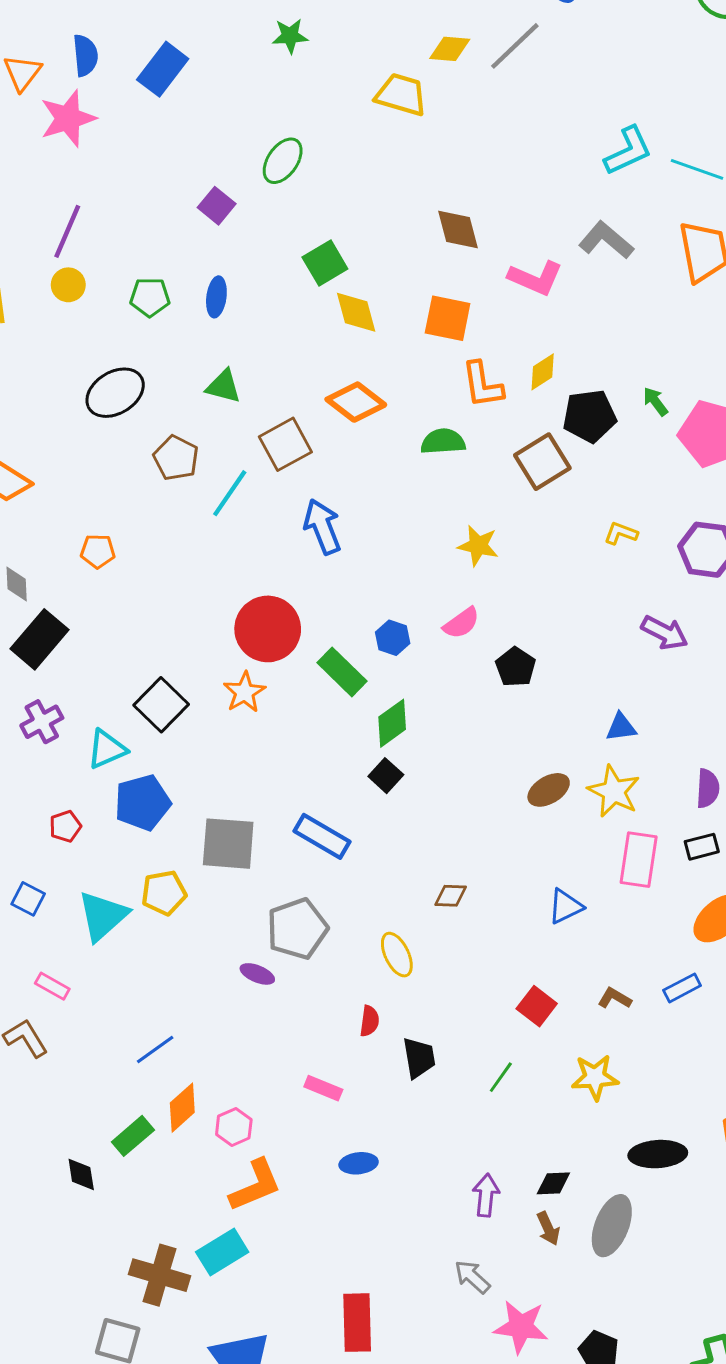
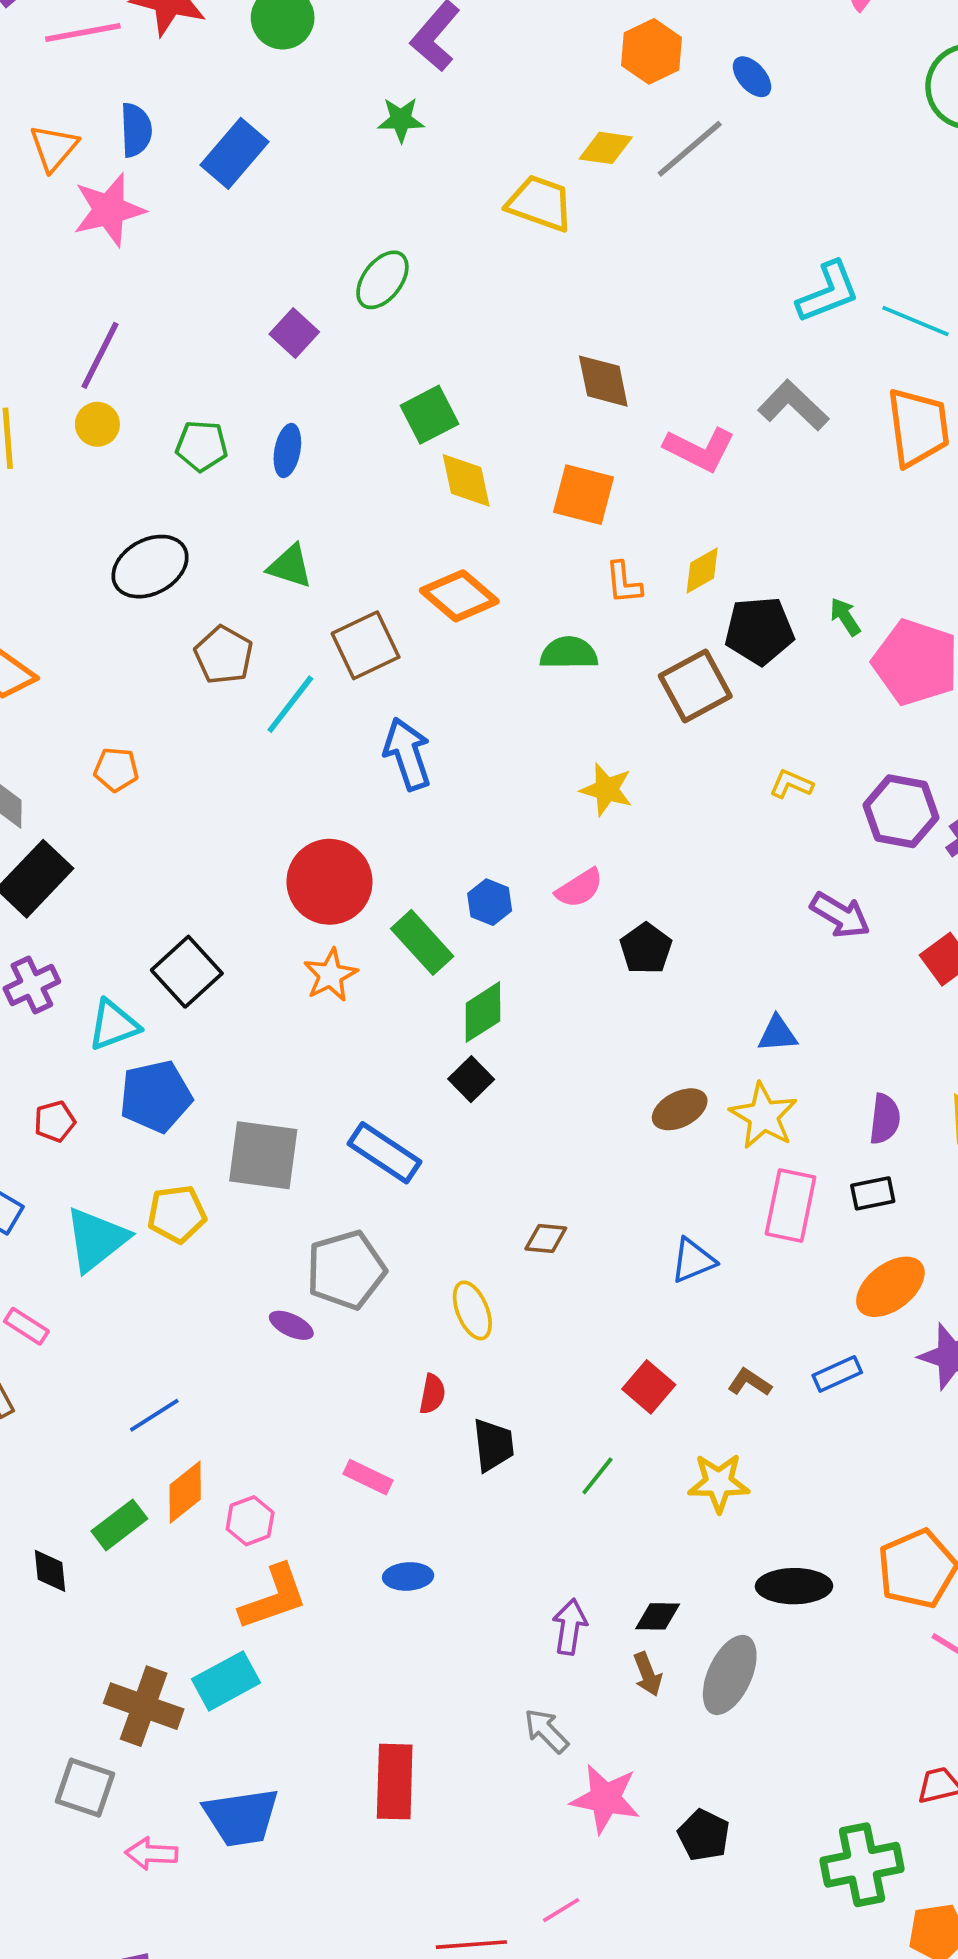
orange L-shape: (482, 385) -> (624, 583), size x0.7
orange star: (245, 692) -> (330, 975), moved

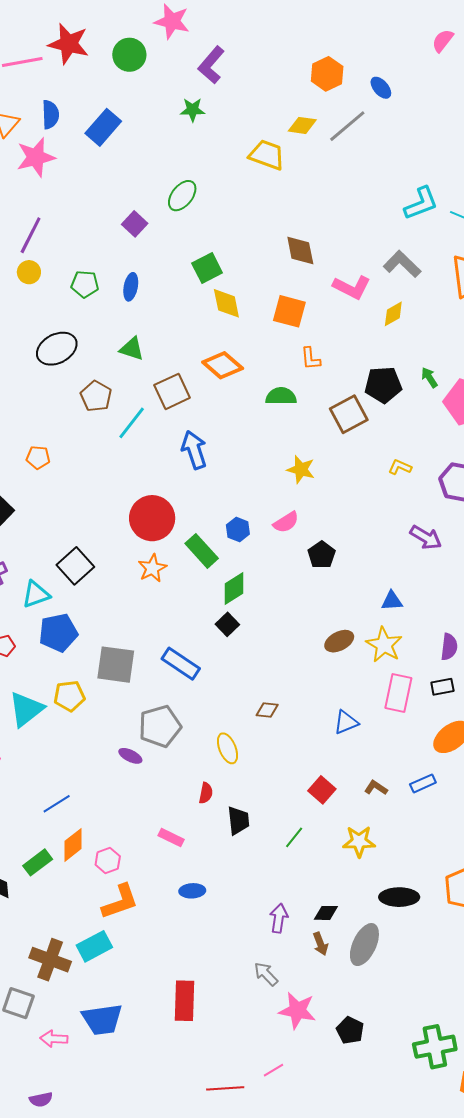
yellow diamond: (702, 570) -> (393, 314), moved

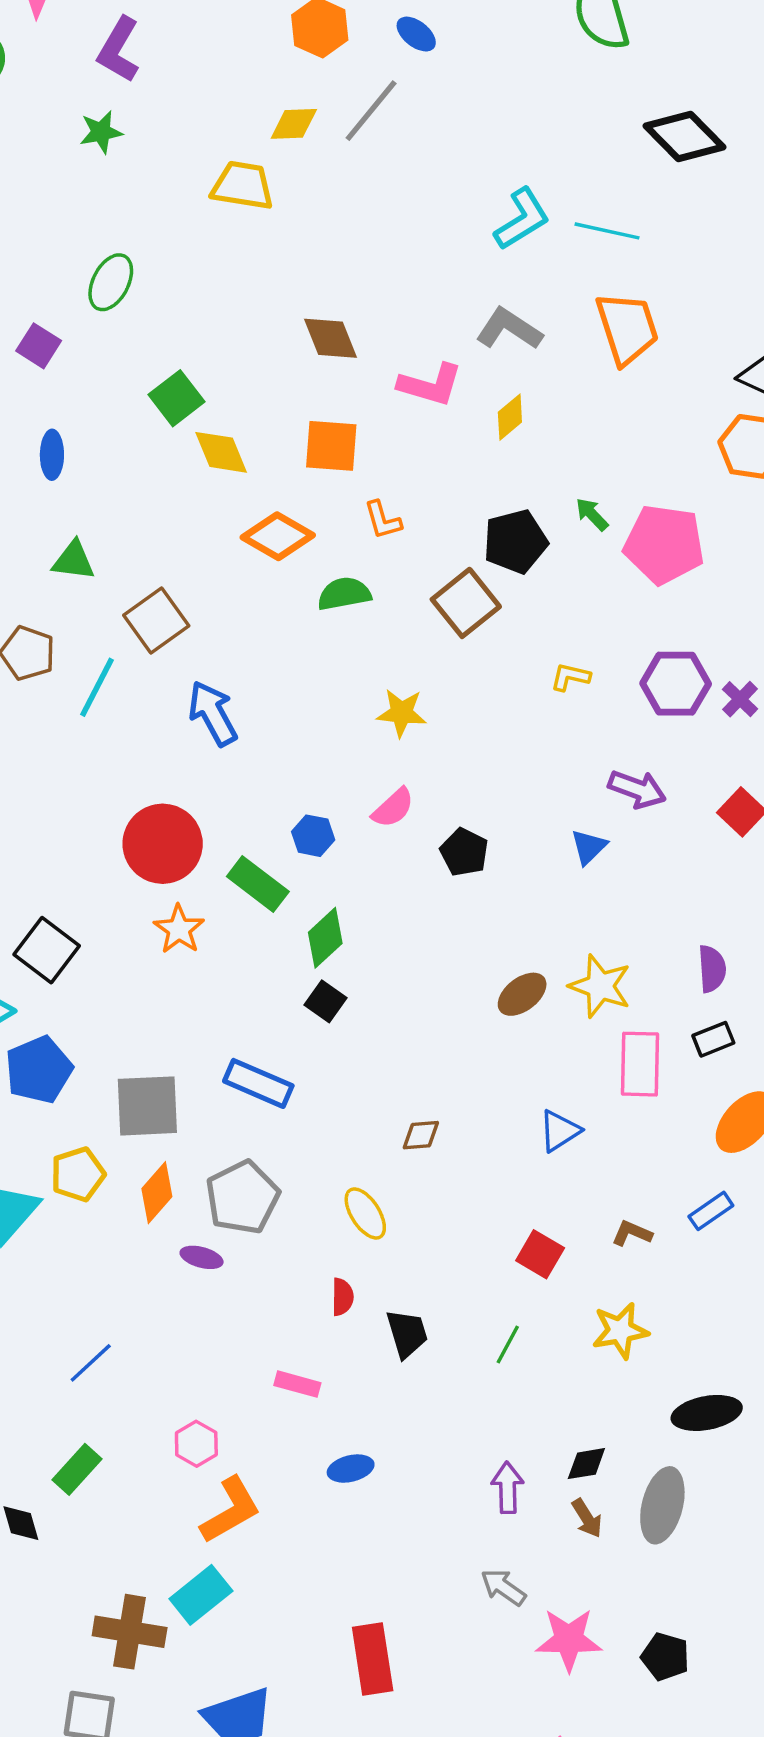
orange diamond: (223, 365) -> (278, 536), moved
blue triangle: (392, 601) -> (589, 847), moved, turned -30
orange diamond: (73, 845) -> (157, 1193), moved

